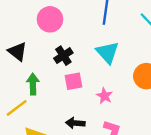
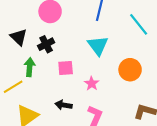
black cross: (63, 56) -> (46, 44), moved

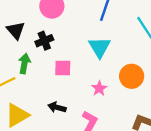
pink star: (92, 84) -> (99, 88), moved

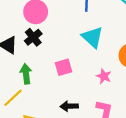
black cross: (44, 41) -> (33, 37), moved

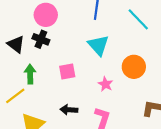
black cross: (33, 37) -> (41, 39), turned -35

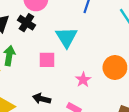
cyan triangle: (98, 45) -> (66, 37), moved

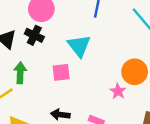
pink star: (83, 80) -> (118, 91), moved

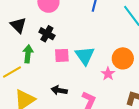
black cross: (34, 35) -> (47, 34), moved
cyan triangle: (79, 46) -> (85, 56), moved

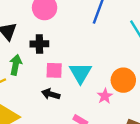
black cross: (47, 34) -> (39, 44), turned -35
black arrow: (59, 90) -> (51, 94), moved

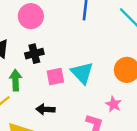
black arrow: (51, 94) -> (45, 109), moved
pink star: (105, 96) -> (113, 104), moved

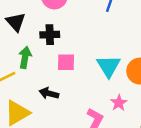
cyan triangle: (82, 73) -> (109, 66), moved

